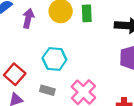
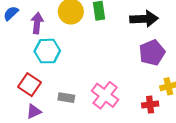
cyan hexagon: (54, 59) -> (47, 51), moved

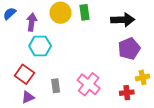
gray rectangle: (66, 98) -> (56, 86), turned 72

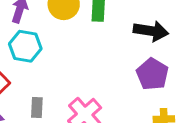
purple pentagon: (129, 49) -> (152, 74), turned -30

